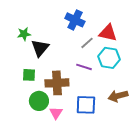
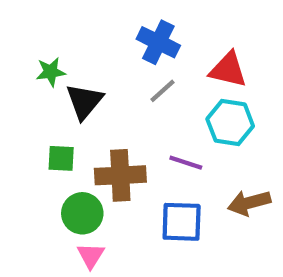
gray line: (87, 43) -> (163, 91), moved
purple line: (84, 67) -> (186, 163), moved
pink triangle: (56, 113) -> (91, 256), moved

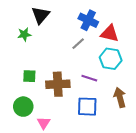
blue cross: (158, 42) -> (88, 20), moved
black triangle: (84, 101) -> (41, 15), moved
brown arrow: (249, 203) -> (120, 97), turned 90
green circle: (82, 213) -> (23, 107), moved

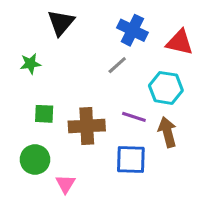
red triangle: (110, 33) -> (180, 42), moved
green star: (24, 34) -> (30, 64), moved
brown arrow: (120, 97) -> (167, 132), moved

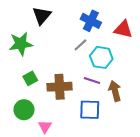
green star: (30, 64) -> (21, 44), size x1.6
cyan hexagon: (166, 88) -> (101, 57), moved
green square: (44, 114) -> (30, 78), turned -32

